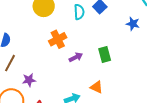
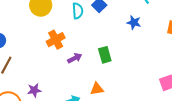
purple star: (29, 80) -> (34, 90), moved
orange triangle: (97, 87) -> (97, 89), turned -32

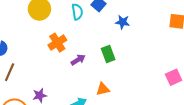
blue star: (134, 22) -> (123, 22), moved

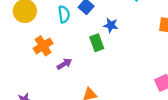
green rectangle: (108, 54) -> (97, 43), moved

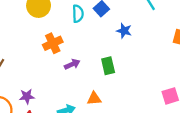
green rectangle: (97, 43) -> (108, 66), moved

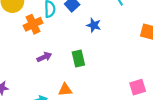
orange cross: (53, 43) -> (33, 24), moved

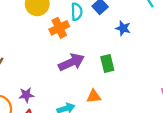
purple arrow: (44, 57) -> (71, 62), size x1.6

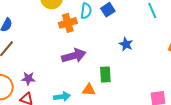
blue star: (123, 28) -> (126, 44), moved
green rectangle: (107, 64) -> (105, 75), moved

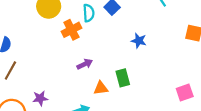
purple arrow: (74, 56) -> (85, 64), size x0.6
orange triangle: (89, 90) -> (101, 88), moved

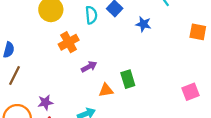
orange cross: (71, 30) -> (69, 42), moved
blue star: (139, 41) -> (143, 24), moved

